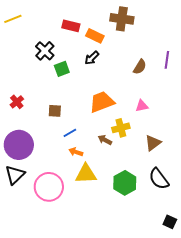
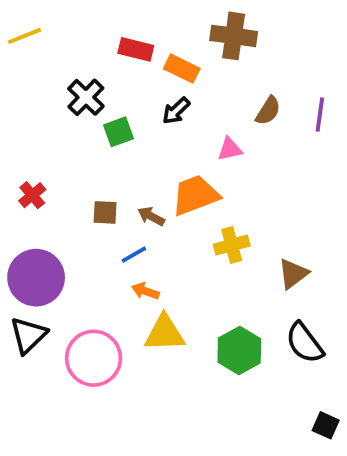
brown semicircle: (140, 67) -> (268, 111), moved
pink triangle: (142, 106) -> (230, 149), moved
brown arrow: (105, 140) -> (151, 216), moved

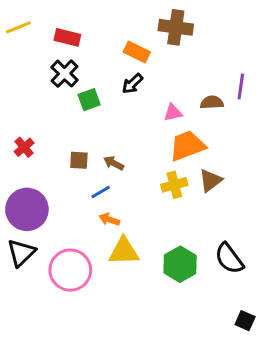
red rectangle: (136, 49) -> (67, 37), moved
brown semicircle: (268, 111) -> (212, 102), moved, turned -125
orange trapezoid: (195, 195) -> (187, 146), moved
brown triangle: (293, 274) -> (210, 180), moved

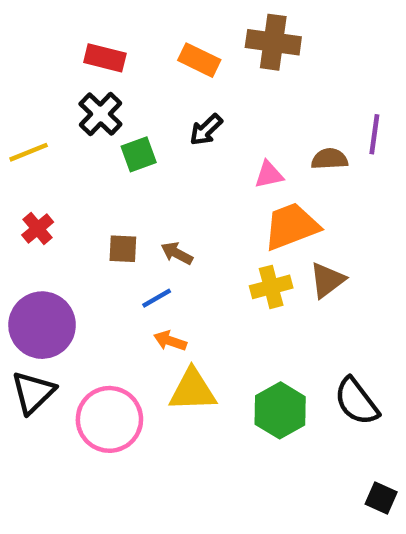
yellow line: (18, 27) -> (29, 152), moved
orange rectangle: (137, 52) -> (199, 60), moved

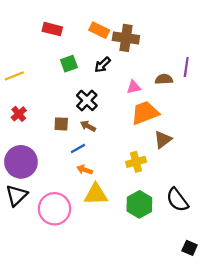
brown cross: (273, 42) -> (126, 38), moved
black cross: (100, 114) -> (87, 100), moved
green square: (139, 154) -> (69, 64), moved
yellow cross: (271, 287) -> (136, 162), moved

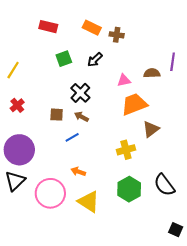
brown cross: (126, 38) -> (117, 35), size x0.6
yellow line: (14, 76) -> (13, 70), turned -36
orange arrow: (85, 170) -> (78, 172), moved
yellow triangle: (96, 194) -> (89, 202), moved, turned 35

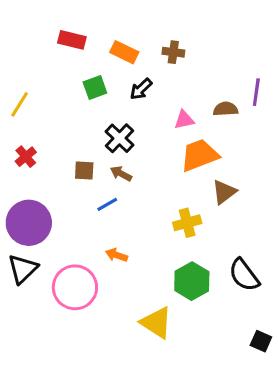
orange rectangle: (92, 28) -> (124, 52), moved
yellow triangle: (89, 202) -> (156, 323), moved

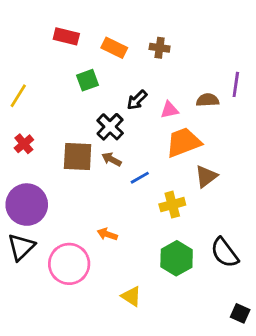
black arrow: (141, 89) -> (137, 100), moved
brown square: (84, 171) -> (78, 157), size x1.6
blue line: (107, 204) -> (140, 178), moved
yellow triangle: (156, 323) -> (131, 296), moved, size x0.7

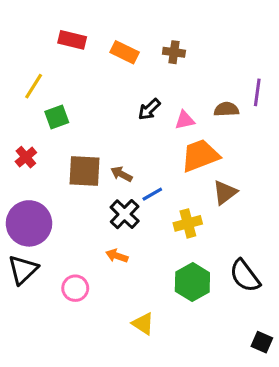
green square: (87, 80) -> (57, 117), moved
yellow line: (18, 96) -> (34, 86), moved
black cross: (110, 127) -> (125, 214), moved
pink circle: (69, 264) -> (75, 288), size x0.6

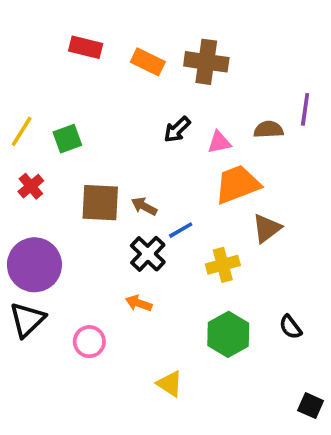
brown cross: (174, 52) -> (206, 62), size x1.6
yellow line: (34, 86) -> (22, 131), moved
black semicircle: (245, 276) -> (290, 327), size x0.6

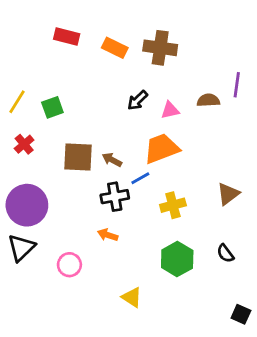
orange trapezoid: (237, 184) -> (162, 148), moved
brown triangle: (267, 228) -> (228, 194), moved
black cross: (148, 254) -> (115, 197), turned 36

